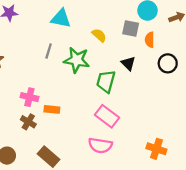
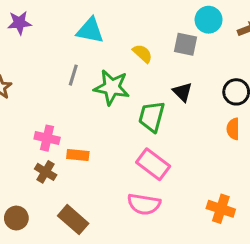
orange semicircle: (150, 40) -> (233, 129), moved

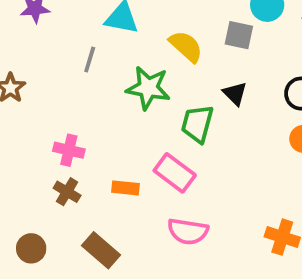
yellow semicircle: (142, 54) -> (186, 46), size x1.4
gray line: (73, 75) -> (90, 60), moved
orange rectangle: (78, 155) -> (126, 188), moved
pink rectangle: (153, 164) -> (175, 173), moved

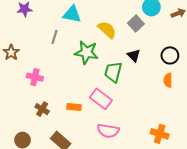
gray square: (239, 35) -> (136, 24), turned 35
pink cross: (69, 150) -> (35, 77), moved

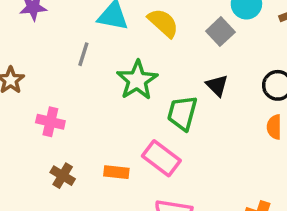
yellow semicircle: (107, 30) -> (163, 23), moved
green star: (86, 52) -> (137, 80), turned 30

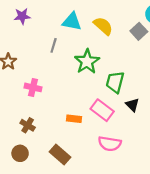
black triangle: (217, 85) -> (132, 105), moved
brown cross: (63, 176) -> (28, 125), moved

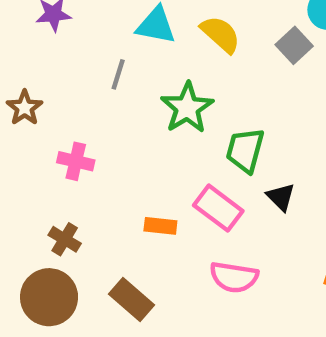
brown circle: (20, 153) -> (49, 297), size x1.6

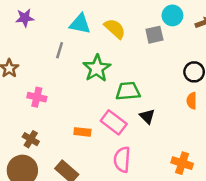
gray square: (294, 45) -> (154, 35), turned 30
green trapezoid: (245, 150) -> (128, 91), turned 70
pink semicircle: (234, 277) -> (122, 160), turned 85

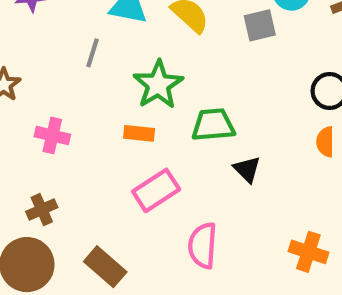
pink rectangle: (114, 122) -> (156, 190), moved, turned -70
orange rectangle: (82, 132) -> (139, 133), moved
brown cross: (31, 139) -> (42, 210), turned 35

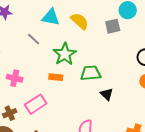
gray line: (93, 53) -> (34, 39), turned -64
pink rectangle: (156, 190) -> (36, 104), moved

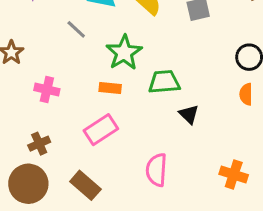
pink rectangle: (36, 104) -> (101, 130), moved

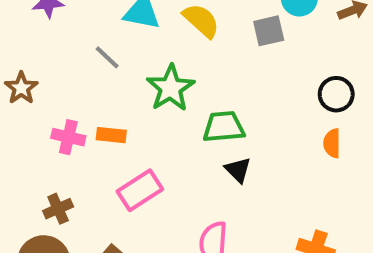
orange rectangle: (110, 88) -> (111, 135), moved
black triangle: (189, 114) -> (238, 170), moved

